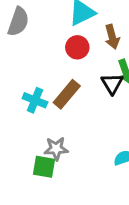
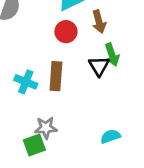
brown rectangle: (67, 94) -> (56, 76), turned -36
green square: (44, 167) -> (34, 145), turned -30

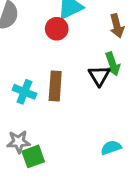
brown arrow: (99, 22) -> (117, 26), moved
red circle: (66, 32) -> (57, 29), moved
gray star: (46, 128) -> (19, 142), moved

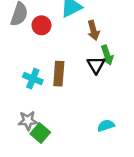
brown arrow: (117, 26) -> (93, 30), moved
red circle: (57, 29) -> (41, 25), moved
green square: (33, 156) -> (40, 133), turned -30

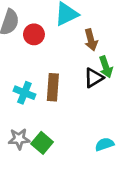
black triangle: (96, 65) -> (94, 78), turned 30
green square: (40, 133) -> (42, 143), moved

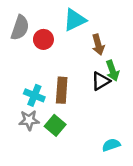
gray star: (19, 139) -> (29, 120), moved
green square: (42, 143) -> (55, 125), moved

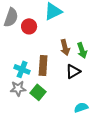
brown arrow: (98, 45) -> (65, 47), moved
black triangle: (101, 81) -> (73, 71), moved

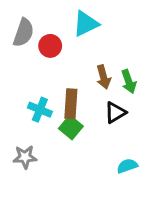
gray star: (18, 88) -> (25, 157), moved
green square: (38, 92) -> (71, 127), moved

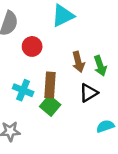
red circle: (50, 46) -> (32, 46), moved
cyan semicircle: (127, 166) -> (105, 126), moved

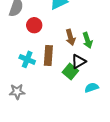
green square: (50, 106) -> (70, 72), moved

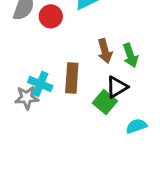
red circle: (34, 25) -> (51, 16), moved
gray star: (17, 92) -> (27, 98), moved

